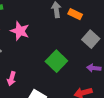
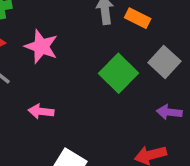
green square: (56, 61) -> (119, 73), moved
pink arrow: (11, 79) -> (41, 111), moved, turned 80

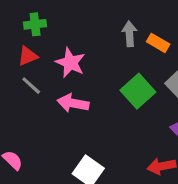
pink arrow: (41, 111) -> (73, 103), moved, size x1.4

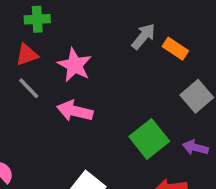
gray arrow: (129, 34) -> (143, 36), turned 40
green square: (138, 91) -> (149, 139), moved

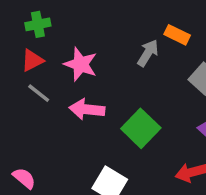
gray arrow: (143, 36) -> (148, 53), moved
green square: (149, 139) -> (141, 128), moved

